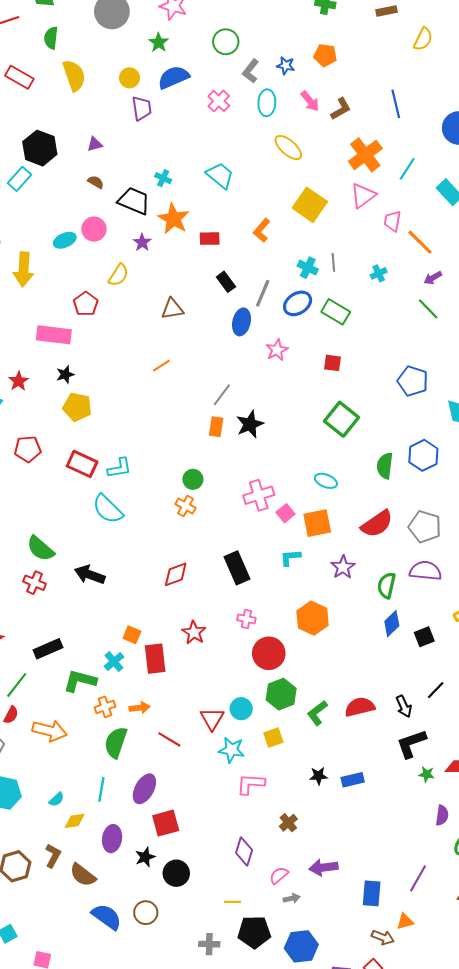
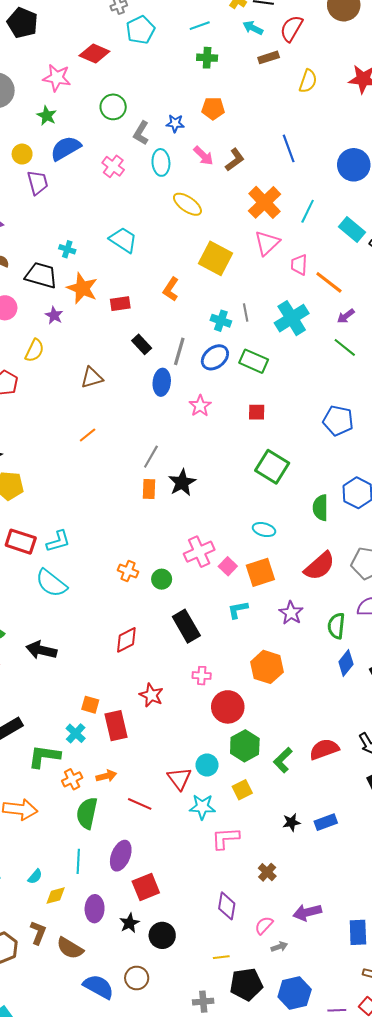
cyan cross: (379, 273) -> (292, 318), size x2.0
green circle: (193, 479) -> (162, 579), moved

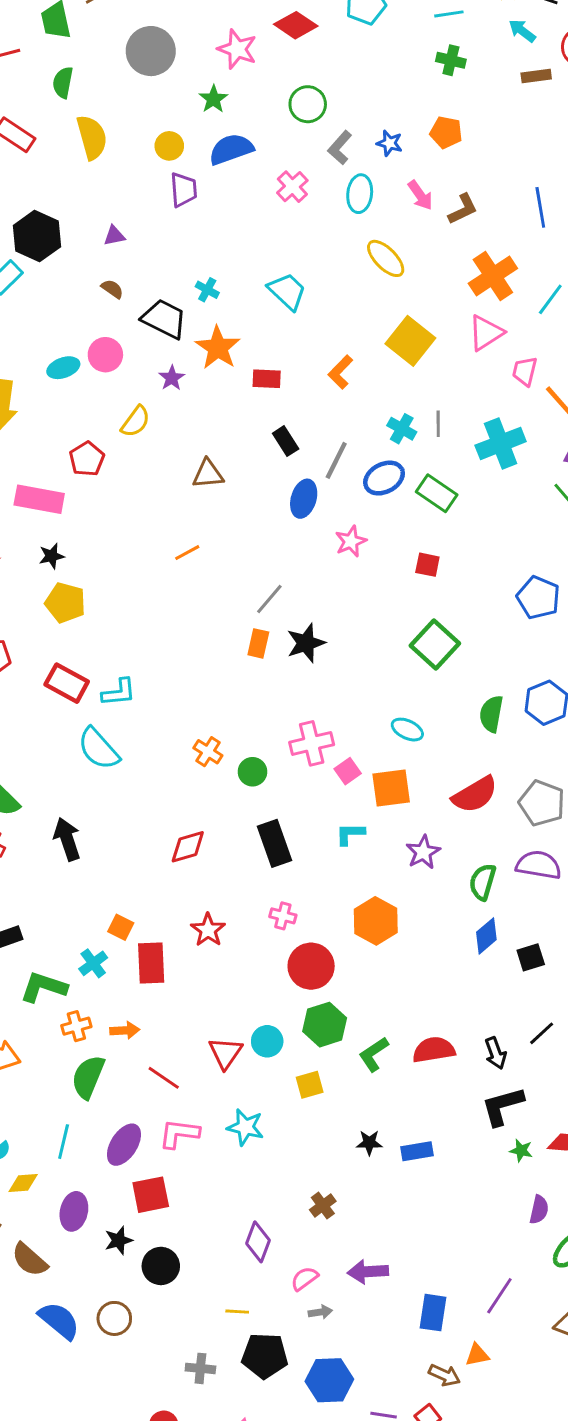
black arrow: (41, 650) -> (67, 839), turned 48
cyan star: (202, 807) -> (245, 1127), moved
pink L-shape: (225, 838) -> (179, 1134), moved

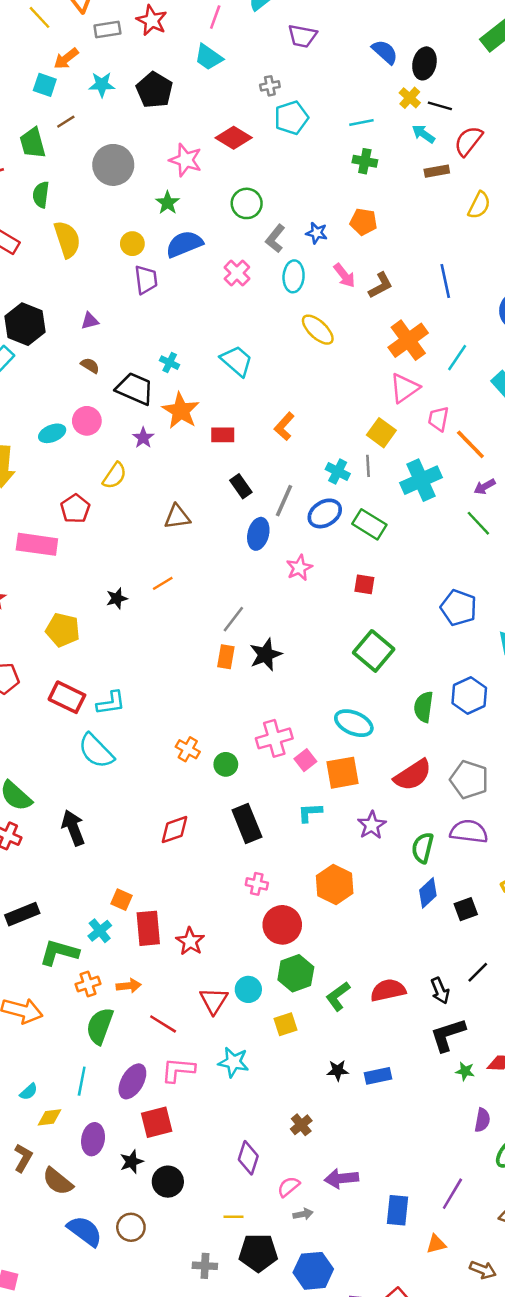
yellow square: (410, 341) -> (381, 433), moved, size x0.7
black star: (52, 556) -> (117, 598), moved
cyan ellipse: (407, 730) -> (354, 723), size x1.4
red star: (208, 930) -> (190, 941), moved
brown arrow: (444, 1375) -> (483, 1270), moved

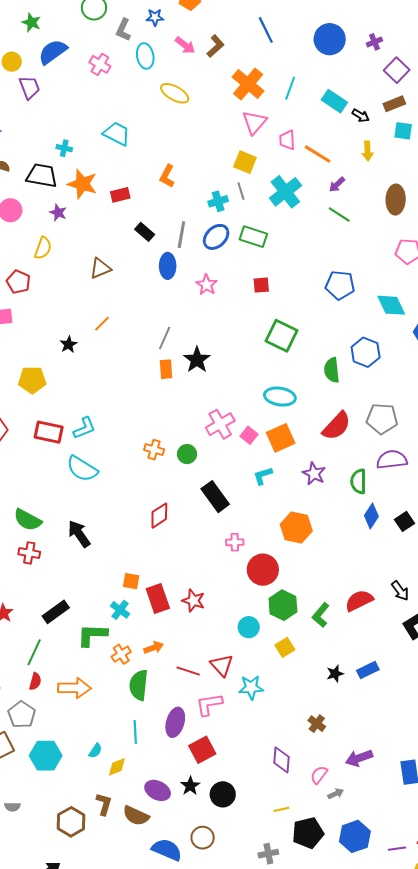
cyan cross: (338, 472) -> (218, 201), turned -30
red triangle: (214, 1001) -> (222, 665), moved
purple ellipse: (93, 1139) -> (158, 790), moved, turned -60

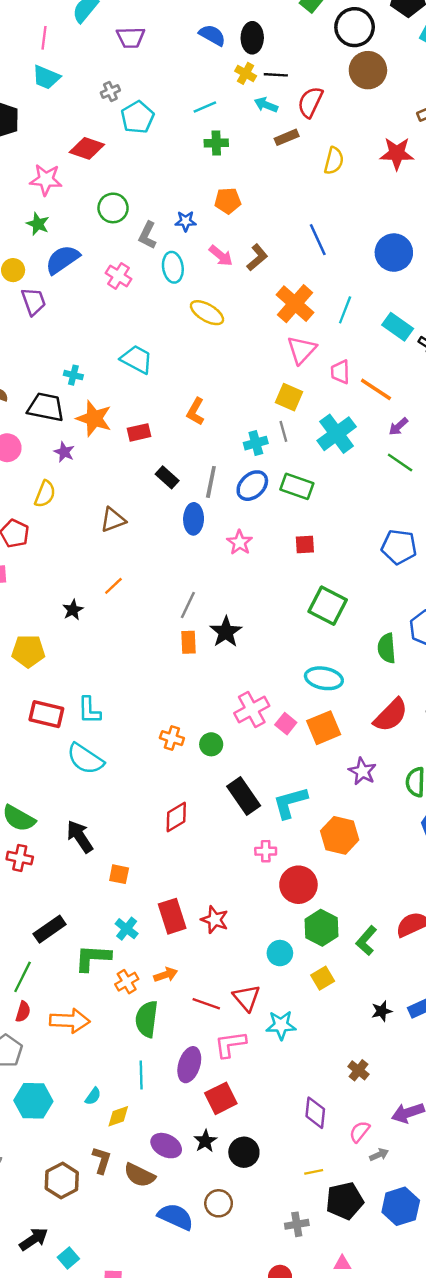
cyan L-shape: (84, 428) -> (89, 710), turned 110
cyan L-shape: (263, 476) -> (290, 803), moved, size x1.5
orange square: (131, 581) -> (119, 874), moved

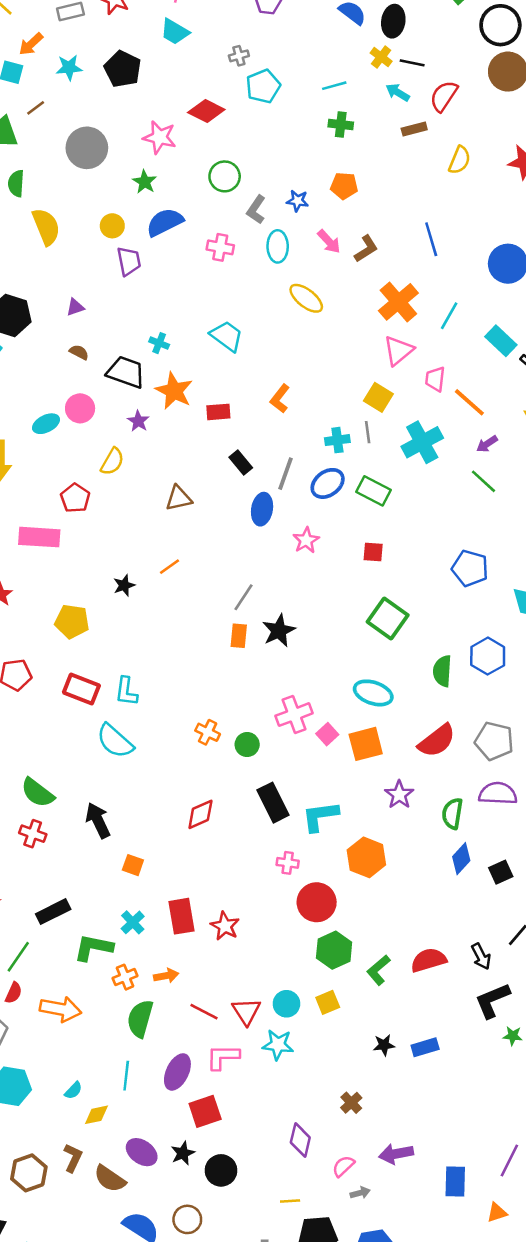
pink cross: (118, 276) -> (220, 247), turned -30
cyan circle: (280, 953) -> (286, 1004), moved

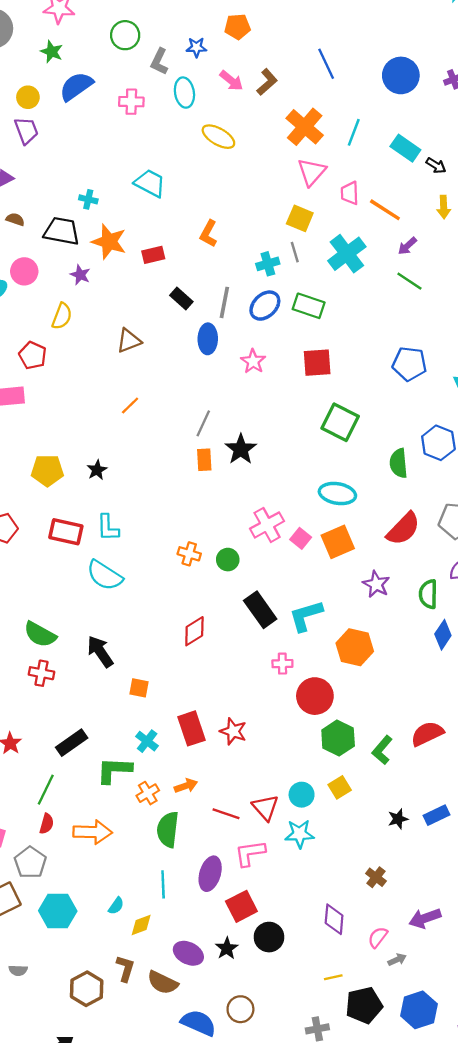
purple trapezoid: (129, 261) -> (26, 131), moved
red square: (373, 552) -> (317, 363), size x1.5
black star: (124, 585) -> (97, 470), moved
black circle: (221, 1170) -> (269, 937), moved

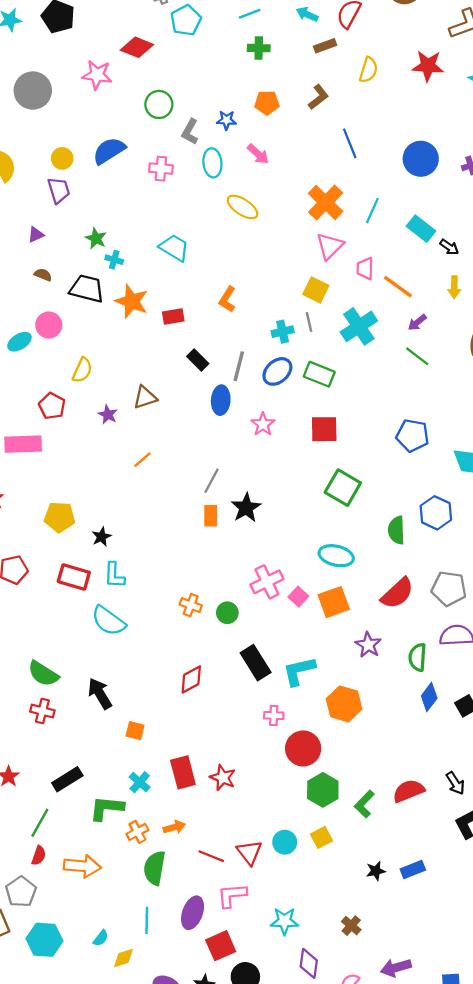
green star: (52, 52) -> (96, 238), moved
brown L-shape: (267, 82) -> (318, 97), moved
purple star: (80, 275) -> (108, 415), moved
black star: (97, 470) -> (102, 537), moved
cyan star: (300, 834) -> (284, 921), moved

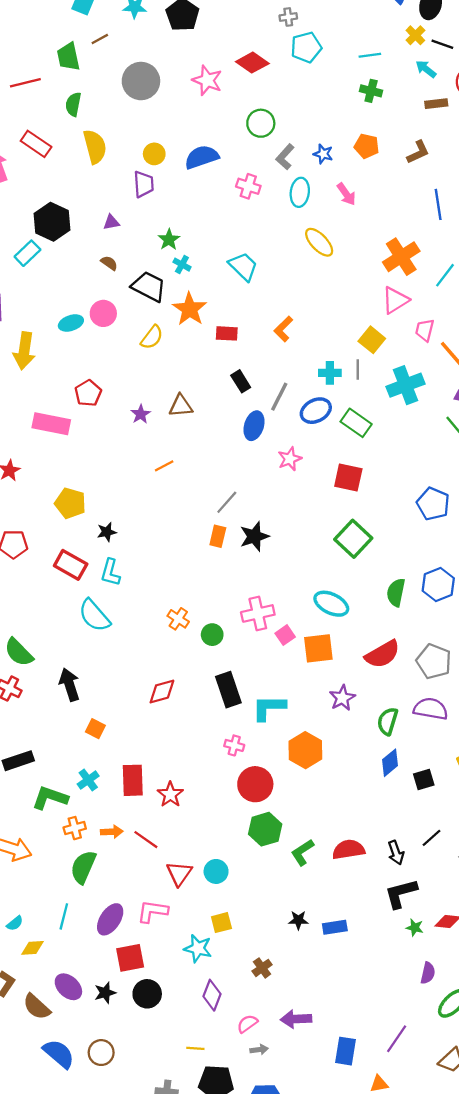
yellow semicircle: (82, 370) -> (152, 337), moved
yellow square: (322, 837) -> (221, 923), moved
red line: (211, 856) -> (146, 840), moved

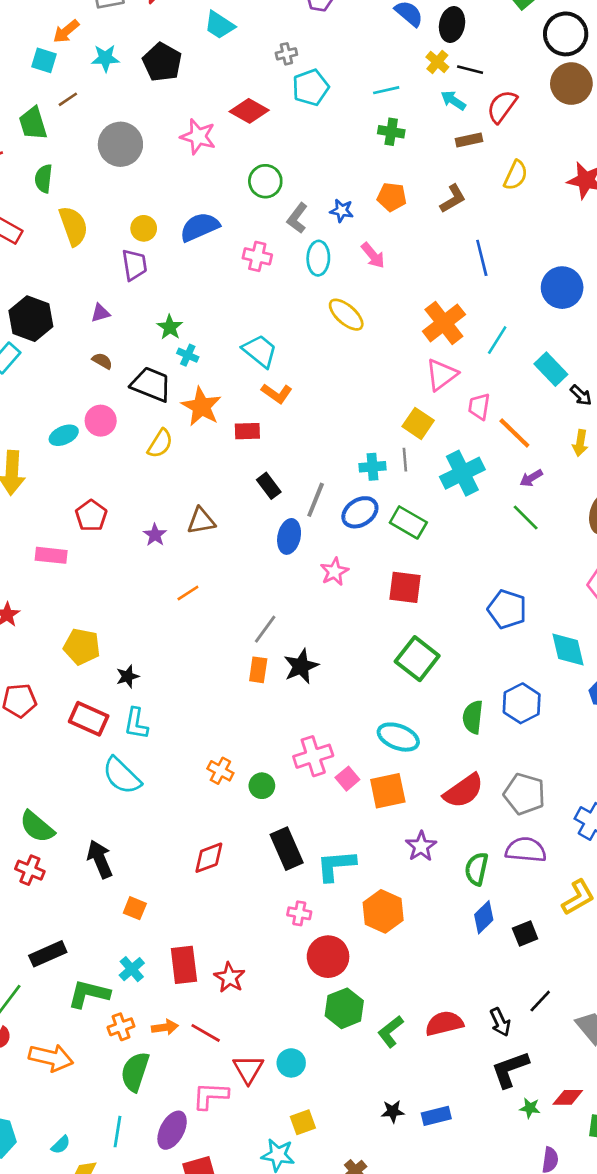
orange L-shape: (283, 329) -> (277, 393), moved, turned -95
pink rectangle: (51, 424) -> (51, 555), size x0.7
pink L-shape: (153, 911) -> (210, 1096), moved

